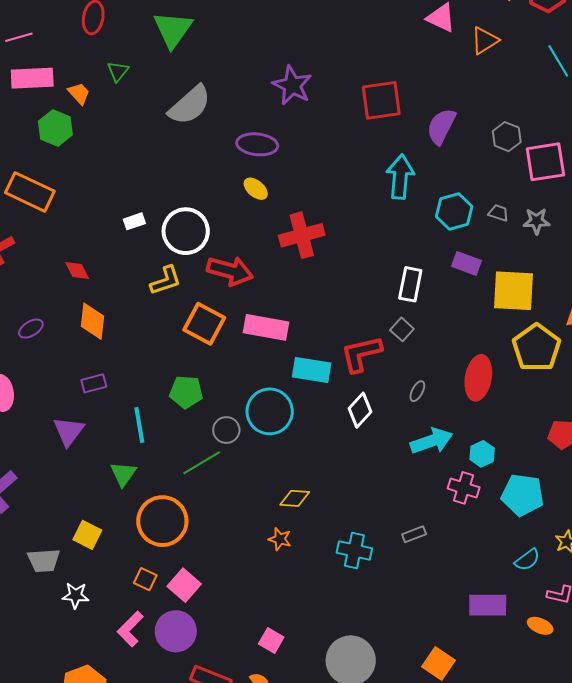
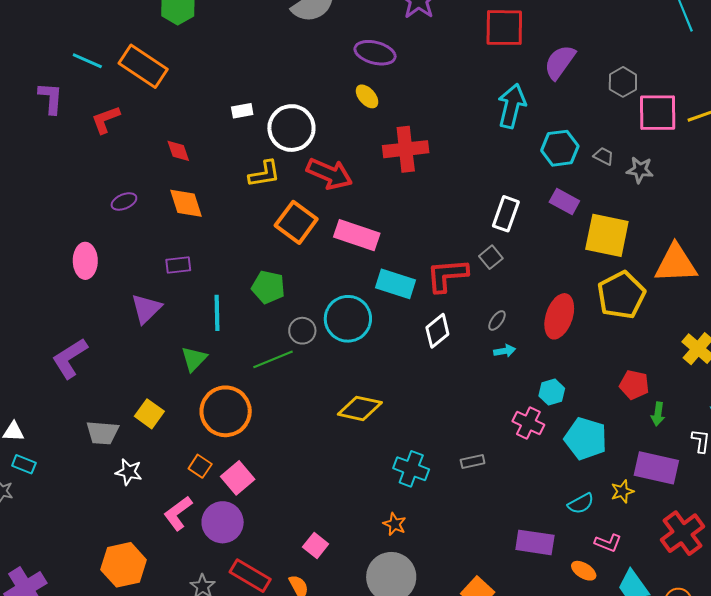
orange diamond: (92, 321) -> (186, 203), turned -33
cyan arrow: (432, 441) -> (505, 351), moved, size x0.5
yellow diamond: (295, 498) -> (360, 408), size x1.4
orange star: (280, 539) -> (395, 524), moved

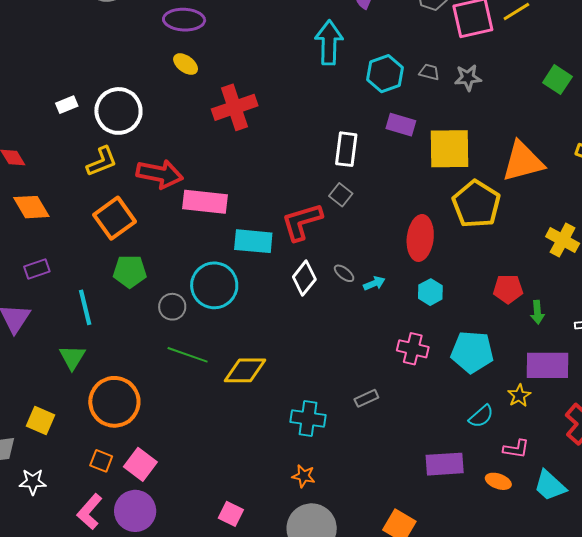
red arrow: (329, 174) -> (160, 174), moved
orange square: (296, 222) -> (115, 218), moved, turned 30
gray ellipse: (497, 321) -> (344, 273), moved, turned -75
green line: (273, 359) -> (188, 355), moved, turned 54
cyan hexagon: (552, 392) -> (430, 292), moved

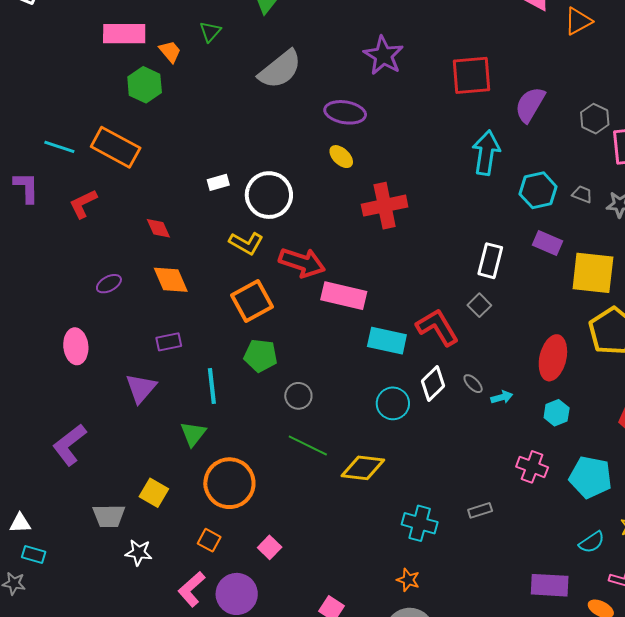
yellow L-shape: (102, 162) -> (246, 243), turned 44
red L-shape: (302, 222) -> (437, 327), turned 69
cyan circle: (214, 285) -> (393, 403), moved, size x0.7
pink square: (140, 464) -> (270, 547), moved, size x0.7

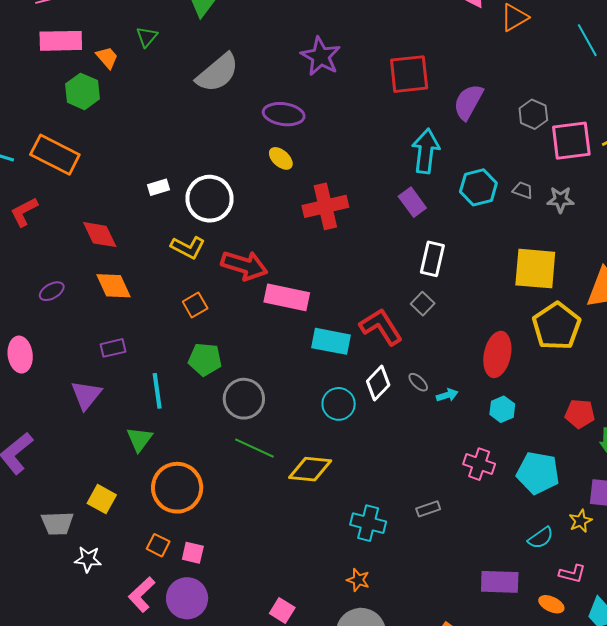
red diamond: (158, 228) -> (100, 235), size x1.4
purple rectangle: (548, 243) -> (412, 202), moved, turned 32
orange square: (252, 301) -> (195, 305), size x0.6
gray circle: (298, 396) -> (244, 399), size x1.5
pink square: (270, 547) -> (193, 553), moved, turned -30

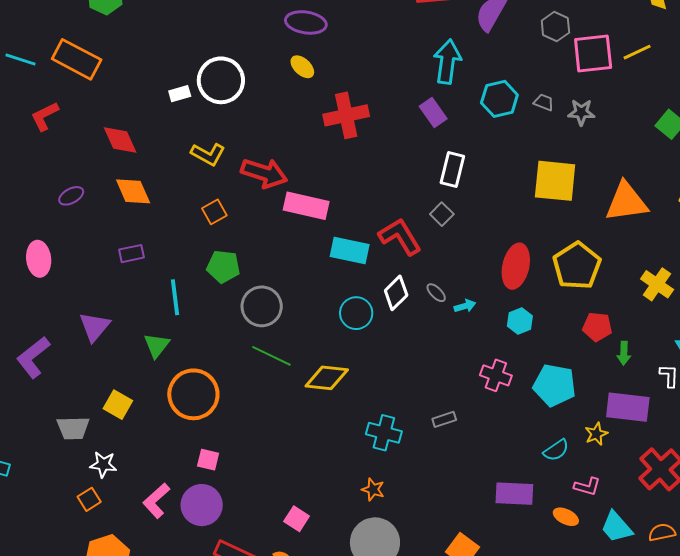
white circle: (210, 199) -> (221, 80), moved
yellow pentagon: (557, 326) -> (577, 266), moved
purple triangle: (86, 395) -> (95, 327), moved
orange square: (158, 545) -> (89, 499), moved, turned 30

